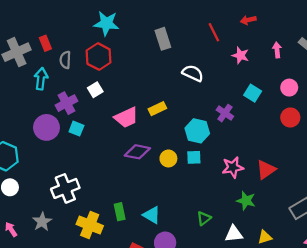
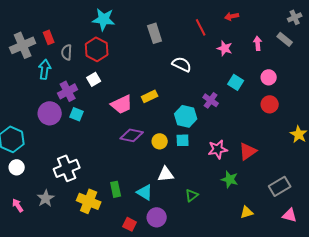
white triangle: (234, 234) -> (166, 174), moved

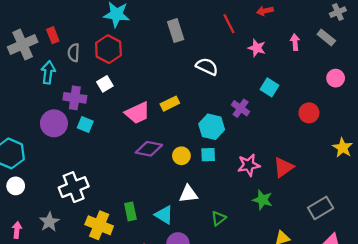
pink circle: (269, 77) -> (336, 78), moved
purple cross: (68, 91) -> (75, 98), turned 36
pink arrow: (18, 205) -> (17, 230), turned 40

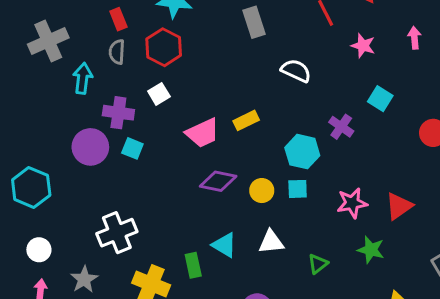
red rectangle: (53, 35) -> (118, 19), moved
white circle: (16, 186) -> (39, 250), moved
cyan triangle: (164, 215) -> (224, 245), moved
green triangle: (219, 218) -> (318, 264), moved

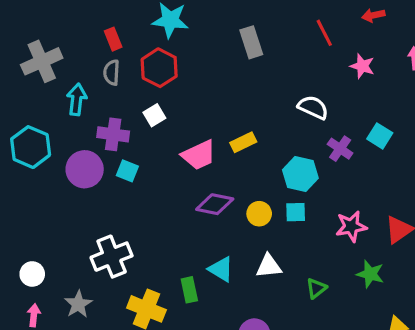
white semicircle: (296, 71) -> (313, 107), moved
cyan square: (380, 99) -> (380, 136), moved
cyan hexagon: (31, 187) -> (31, 147), moved

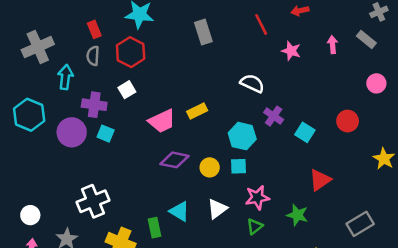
cyan square: (380, 136) -> (305, 132), moved
pink star: (351, 226) -> (257, 198), moved
white triangle: (269, 266) -> (217, 209), turned -30

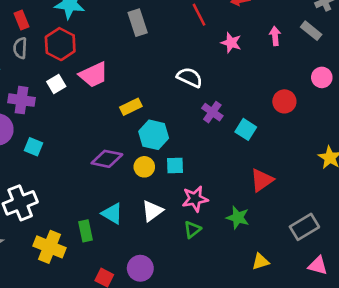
pink trapezoid: (162, 121) -> (94, 75), moved
red circle: (348, 121) -> (284, 101), moved
cyan square: (106, 134) -> (34, 147), moved
cyan hexagon: (242, 136) -> (154, 135), moved

